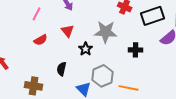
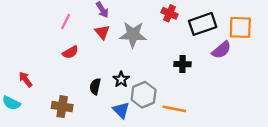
red triangle: (68, 31) -> (102, 32), moved
gray star: (106, 32) -> (133, 35), moved
black star: (86, 49) -> (121, 79), moved

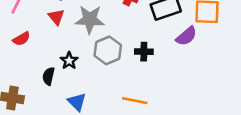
black star: (121, 79) -> (69, 61), moved
gray hexagon: (144, 95) -> (108, 50), moved

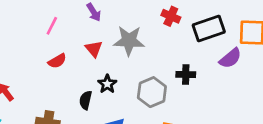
red triangle: (56, 17) -> (94, 49), moved
gray hexagon: (108, 50) -> (152, 92), moved

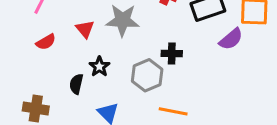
black cross: (186, 74) -> (172, 54), moved

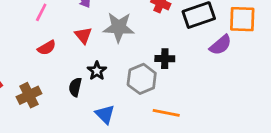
brown cross: (36, 109) -> (29, 95), moved, turned -35

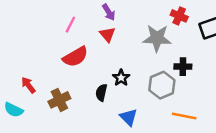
gray star: (119, 27) -> (157, 38), moved
red triangle: (83, 35) -> (108, 34), moved
red semicircle: (47, 48) -> (75, 57), size x1.5

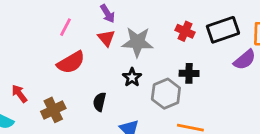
red cross: (179, 16) -> (185, 31), moved
gray star: (157, 38) -> (137, 42), moved
black star: (121, 78) -> (132, 77), moved

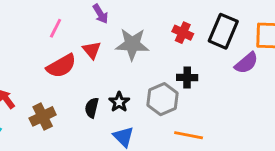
black rectangle: (223, 30) -> (223, 31), turned -48
red triangle: (106, 38) -> (92, 50), moved
black star: (132, 77) -> (119, 102), moved

